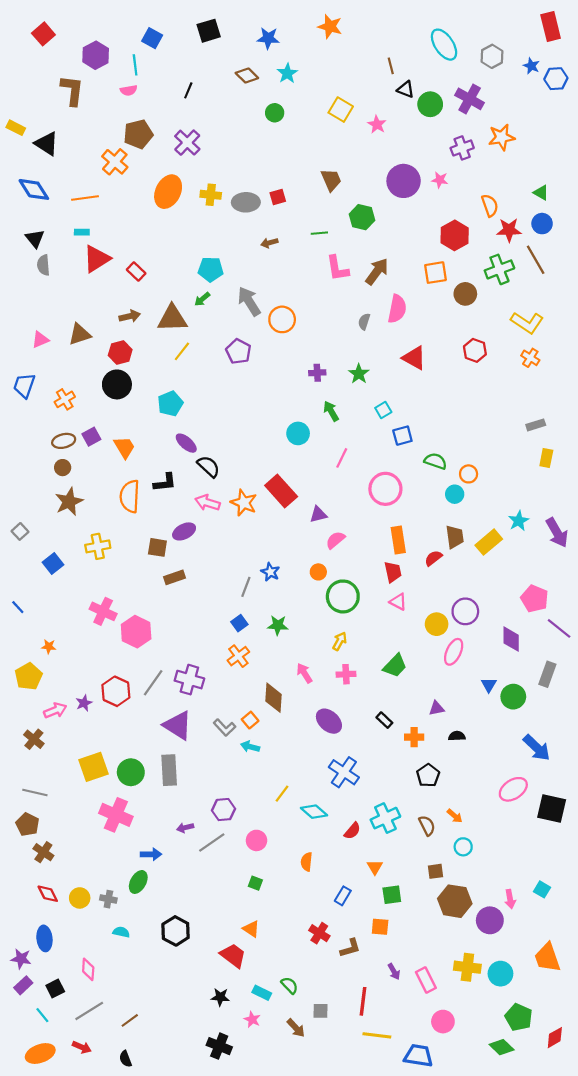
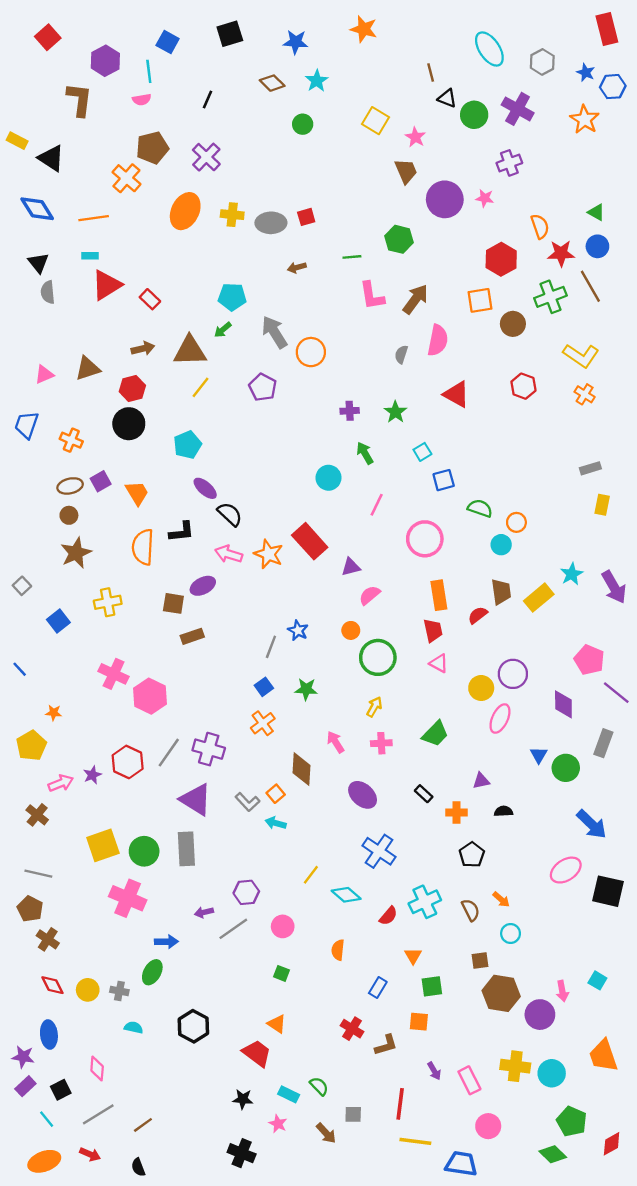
orange star: (502, 137) -> (585, 119), moved, turned -30
brown trapezoid: (331, 180) -> (406, 171), moved
orange cross: (65, 399) -> (71, 440), turned -36

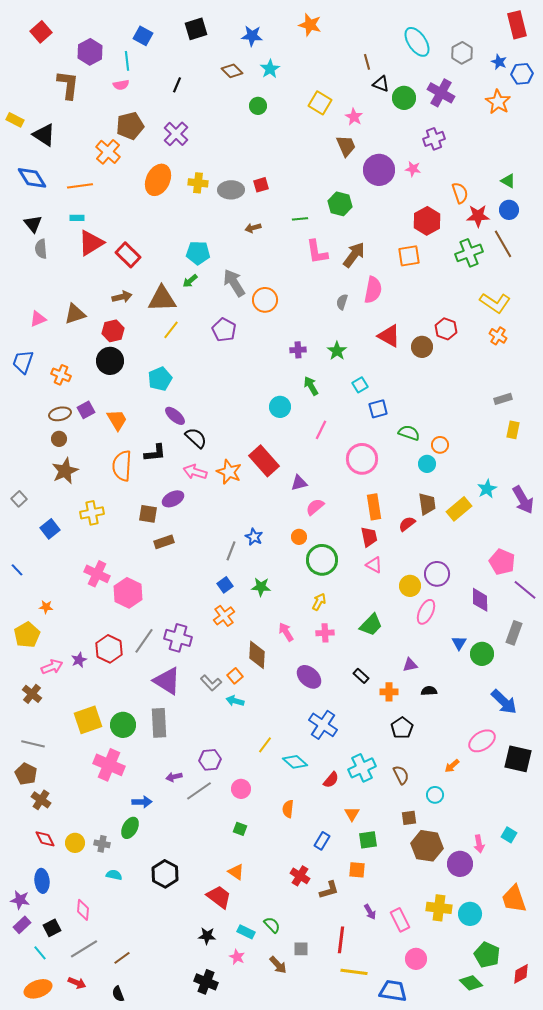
red rectangle: (150, 299) -> (128, 255), size x1.4
brown circle: (513, 324) -> (422, 347), moved
orange arrow: (501, 899) -> (452, 766), moved, turned 98

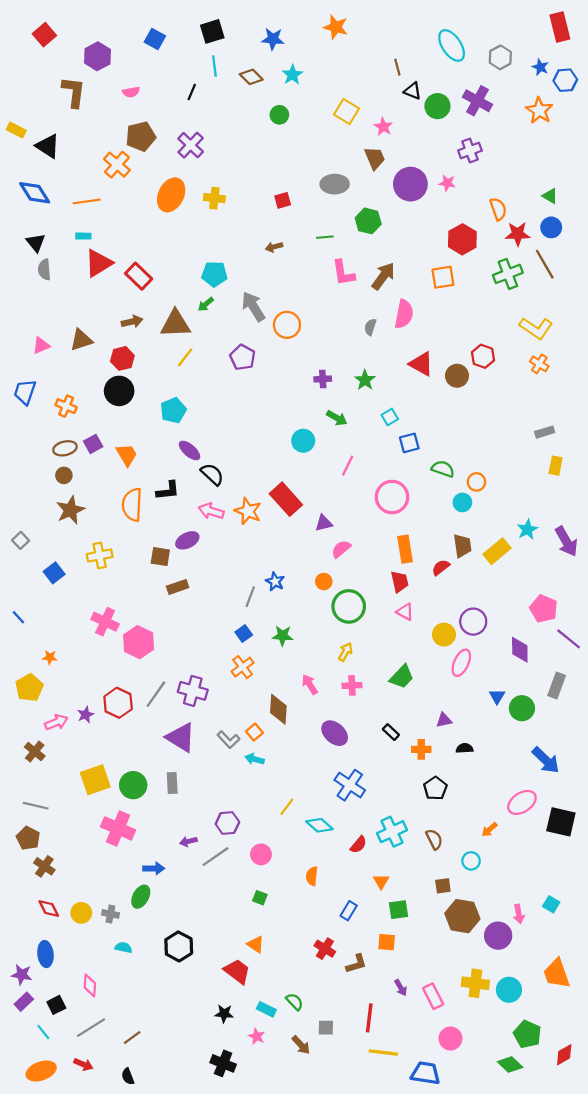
cyan line: (127, 61) -> (214, 66), moved
gray ellipse: (231, 190) -> (335, 184), moved
green arrow: (311, 386) -> (337, 418), turned 150
gray rectangle: (159, 723) -> (172, 783), size x0.7

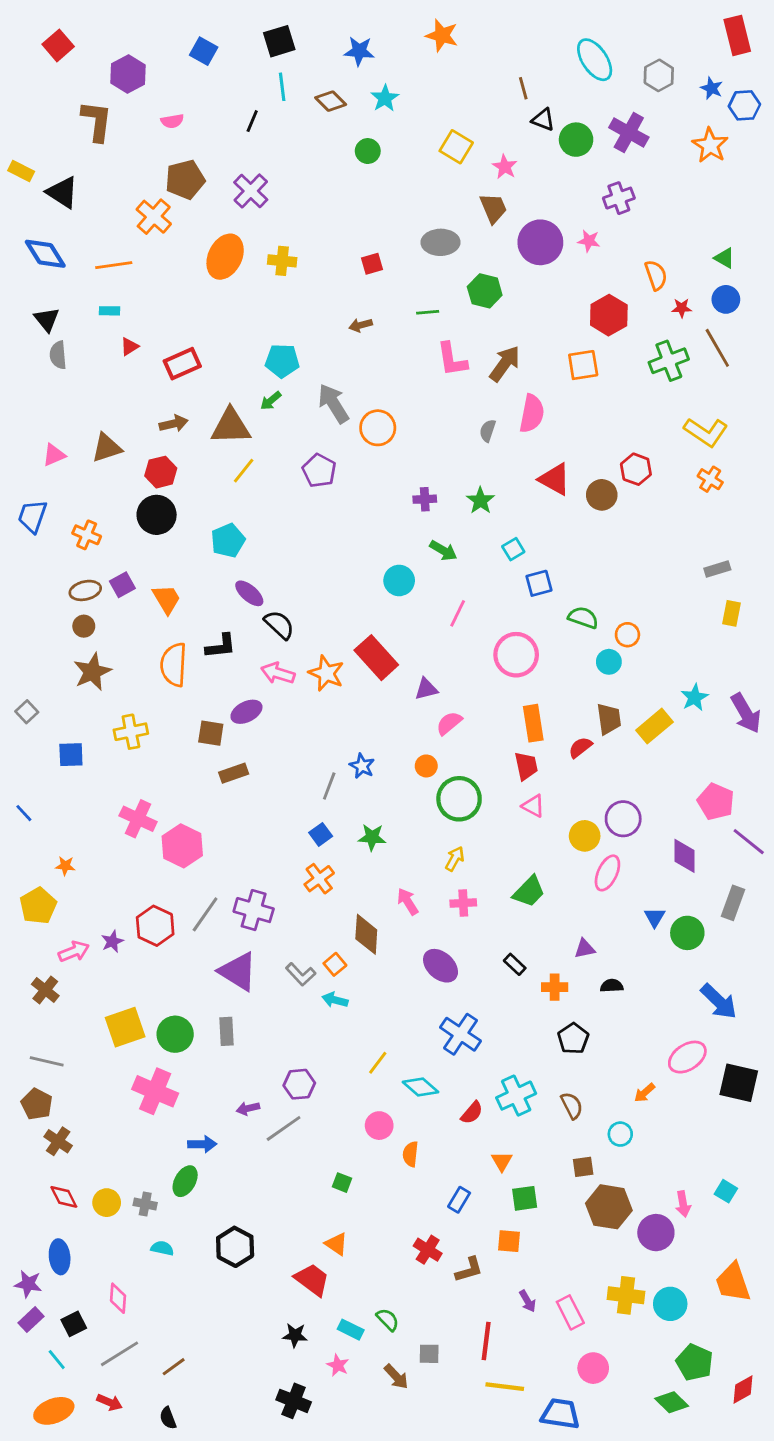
red star: (518, 234) -> (682, 308), size x0.6
red triangle: (99, 263) -> (129, 346), size x0.5
red rectangle: (139, 276) -> (182, 364), turned -68
blue square: (54, 573) -> (71, 755), turned 36
pink circle: (261, 854) -> (379, 1126), moved

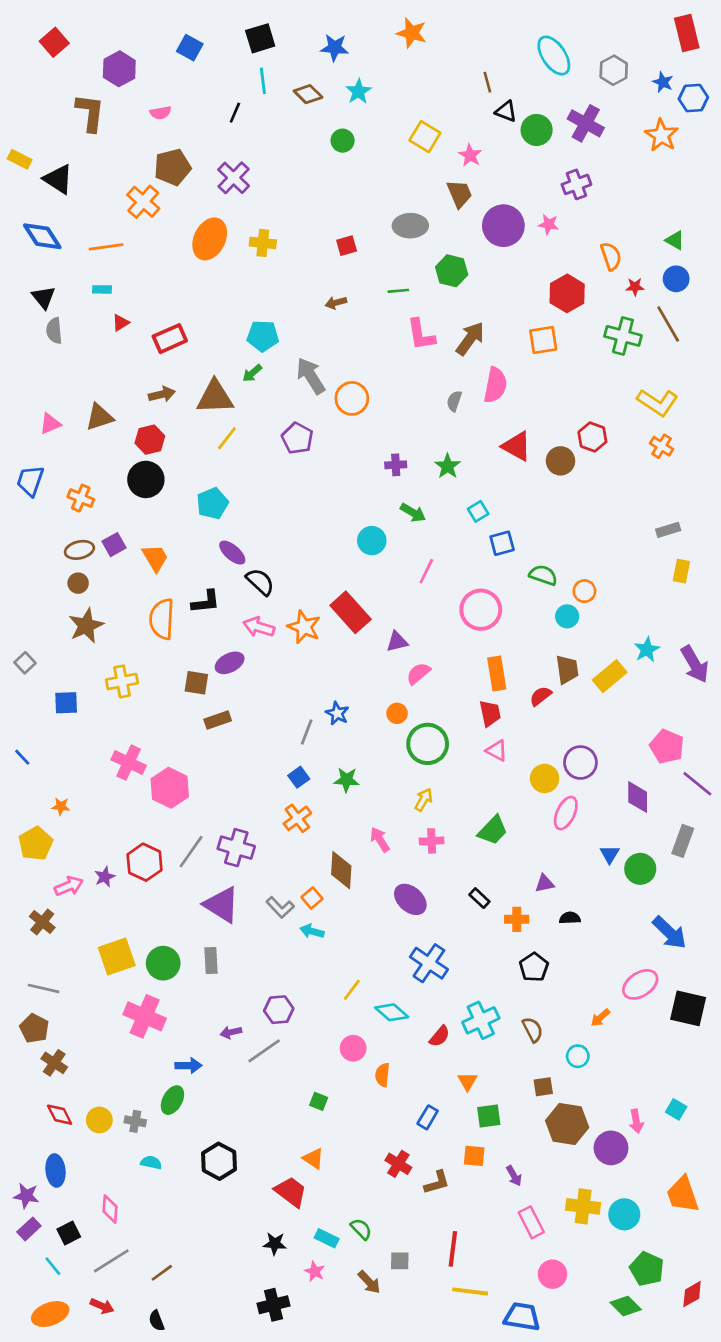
green cross: (669, 361) -> (623, 336), turned 36
purple arrow: (528, 1301) -> (514, 1176), moved
black cross: (294, 1401) -> (273, 1305), turned -36

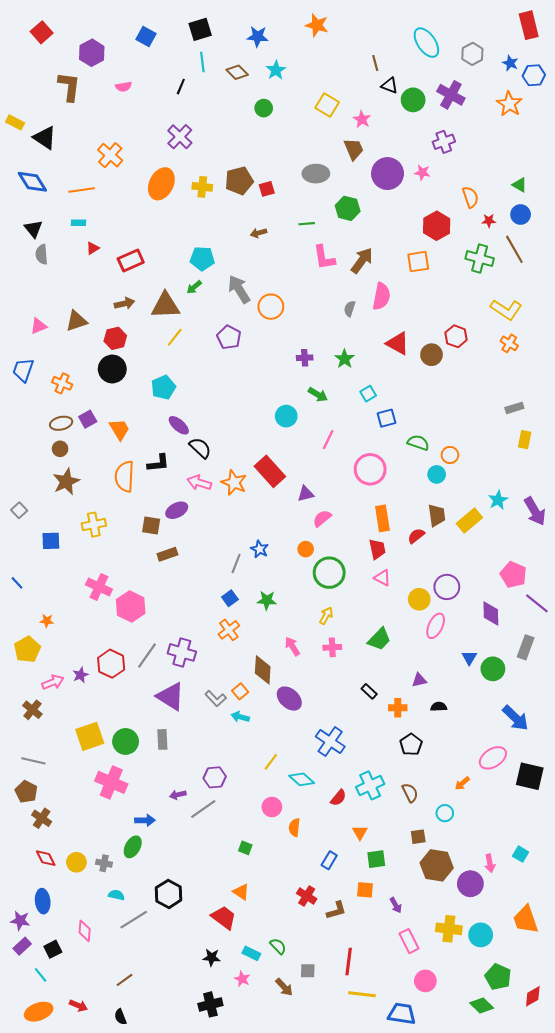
brown pentagon: (172, 167) -> (239, 181), moved
purple ellipse: (410, 899) -> (289, 699), moved
gray line: (111, 1261) -> (134, 920), moved

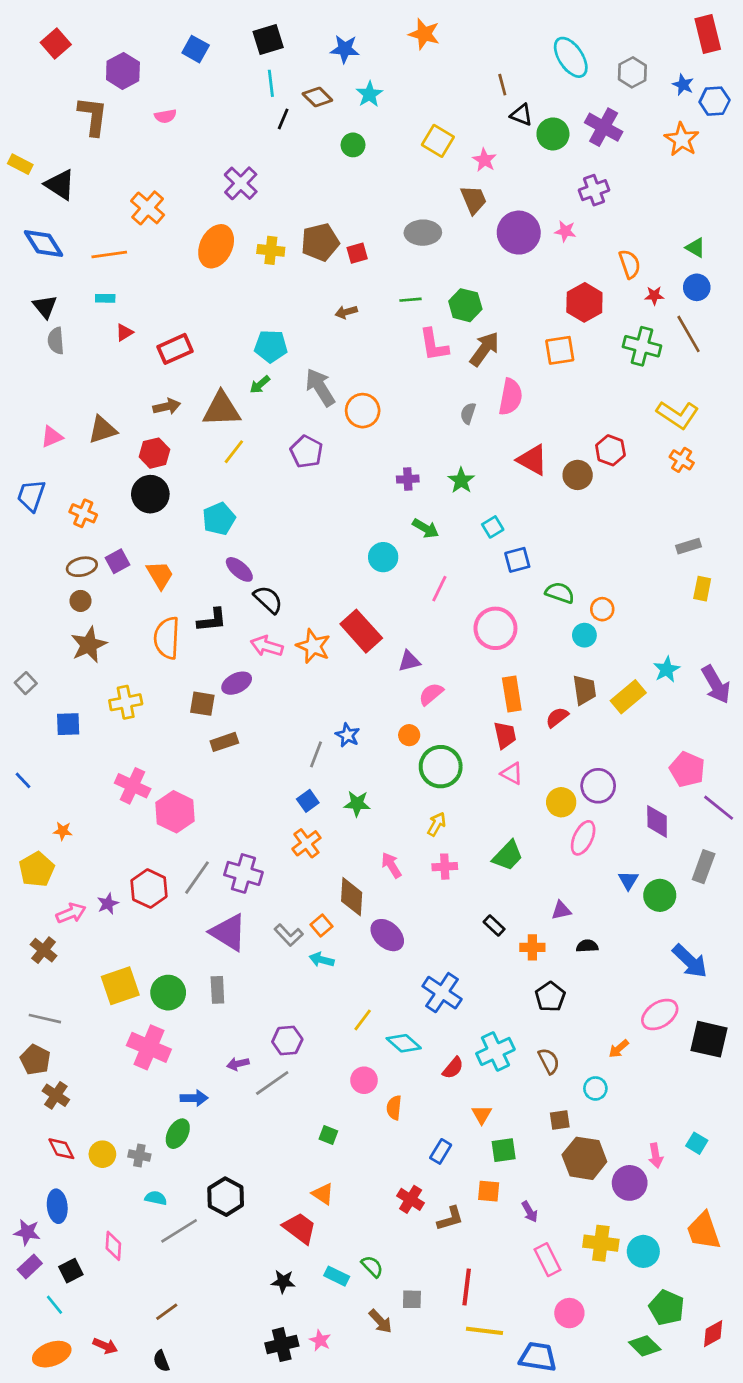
black line: (181, 87) -> (283, 119), moved
green hexagon: (348, 208) -> (465, 305), moved
pink star: (242, 979) -> (320, 1340), moved

